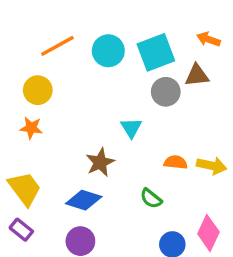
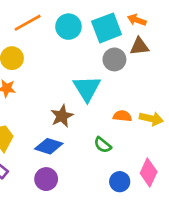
orange arrow: (208, 39) -> (137, 20), moved
cyan triangle: (131, 128) -> (87, 88), size x1.6

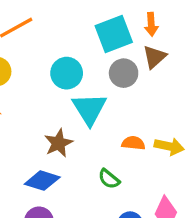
orange arrow: (137, 20) -> (151, 24), turned -114
cyan circle: (68, 27) -> (67, 73), moved
brown triangle: (139, 46) -> (155, 57), turned -36

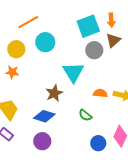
cyan circle: (67, 73) -> (45, 42), moved

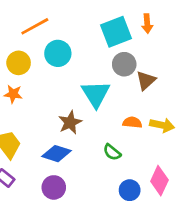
brown triangle: (113, 40) -> (146, 80), moved

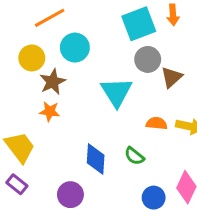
orange star: (13, 94) -> (50, 111), moved
brown star: (70, 122) -> (53, 82), moved
blue diamond: (56, 154) -> (96, 159), moved, turned 76

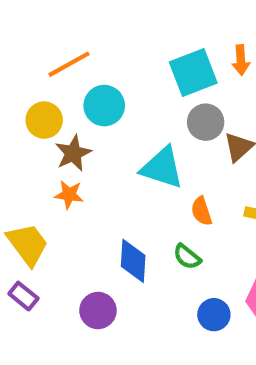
cyan triangle: (116, 92) -> (162, 168), turned -40
orange semicircle: (157, 123) -> (201, 211), moved, turned -114

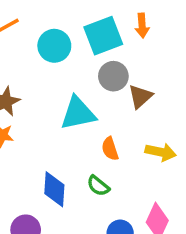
cyan circle: (104, 106) -> (54, 46), moved
cyan triangle: (162, 168) -> (78, 113), turned -30

